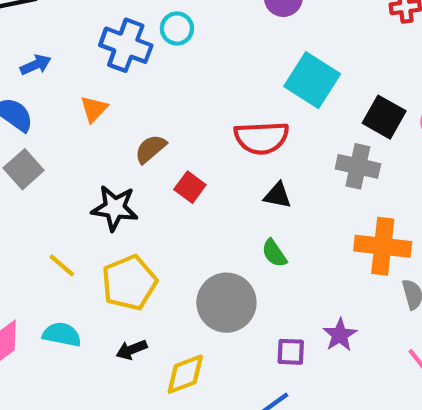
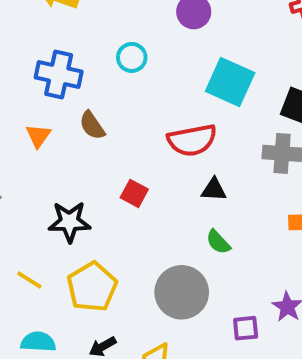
cyan circle: (177, 28) -> (132, 57), moved
brown semicircle: (150, 149) -> (92, 125), moved, turned -76

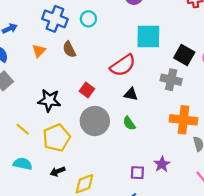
cyan circle: (132, 57) -> (88, 19), moved
cyan square: (230, 82) -> (148, 36), turned -32
red semicircle: (192, 140) -> (123, 65), turned -32
gray circle: (182, 292) -> (95, 121), moved

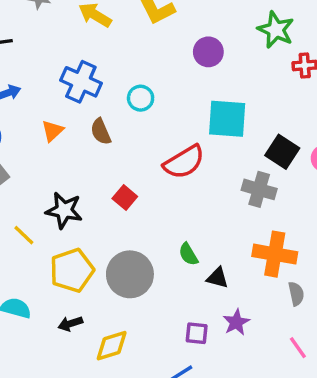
cyan circle: (88, 19) -> (141, 98), moved
black triangle: (131, 94) -> (217, 278), moved
gray circle: (95, 121) -> (130, 274), moved
yellow line: (23, 129) -> (24, 235), moved

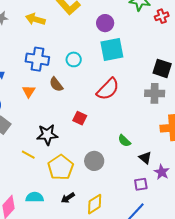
cyan square: (227, 119) -> (112, 50), moved
gray circle: (130, 274) -> (94, 161), size x0.7
black triangle: (217, 278) -> (145, 158), moved, turned 40

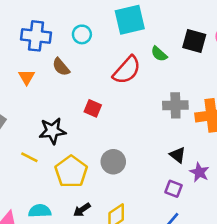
gray cross: (155, 93) -> (175, 105), moved
green semicircle: (124, 141) -> (159, 54), moved
purple square: (141, 184) -> (174, 189), turned 32

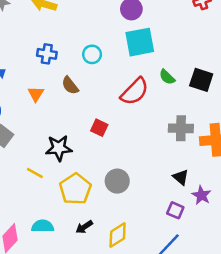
blue cross: (36, 36) -> (47, 54), size x0.7
black square: (194, 41) -> (201, 80), moved

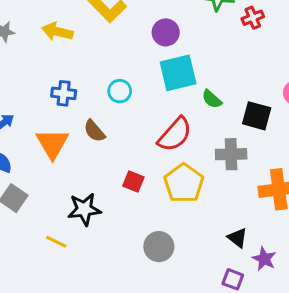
green semicircle: (167, 77) -> (212, 99), moved
orange triangle: (36, 94) -> (52, 144), size x1.6
gray cross: (181, 128) -> (231, 154), moved
yellow pentagon: (75, 189) -> (184, 183), moved

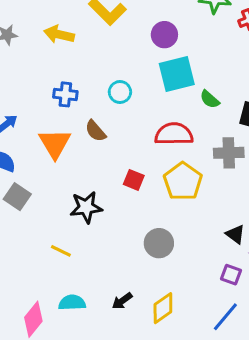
red semicircle: (175, 134) -> (174, 134), turned -132
yellow line: (56, 242) -> (61, 251), moved

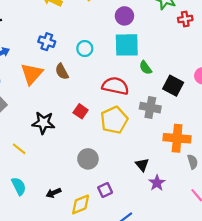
purple square: (231, 275) -> (105, 190), moved, turned 32
cyan semicircle: (72, 303) -> (19, 186), turned 54

